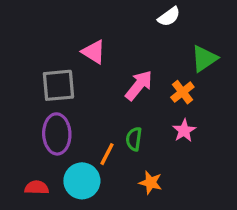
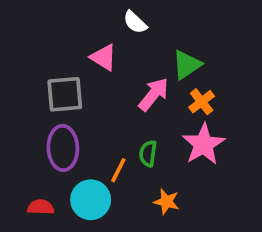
white semicircle: (169, 17) -> (135, 22), moved, turned 80
green triangle: (204, 59) -> (187, 65), moved
pink star: (184, 131) -> (203, 144), size x1.6

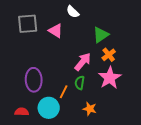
gray square: (65, 94) -> (28, 24), moved
pink arrow: (154, 94) -> (83, 62), moved

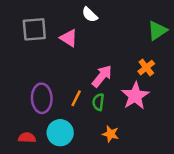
green triangle: (101, 35) -> (157, 31), moved
orange cross: (109, 55) -> (146, 68), moved
orange line: (64, 92) -> (76, 98), moved

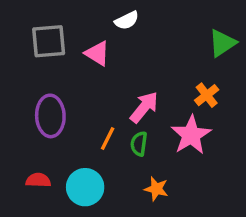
white semicircle: (90, 15) -> (127, 20), turned -70
purple ellipse: (42, 98) -> (50, 116), moved
red semicircle: (27, 138) -> (38, 180), moved

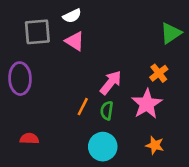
white semicircle: (127, 20) -> (72, 16), moved
purple ellipse: (50, 116) -> (20, 79), moved
cyan circle: (85, 187) -> (103, 147), moved
orange star: (156, 189) -> (155, 145), moved

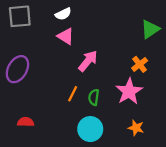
gray square: (37, 32) -> (20, 16), moved
purple ellipse: (20, 79) -> (17, 69), turned 32
pink arrow: (111, 83) -> (88, 61), moved

